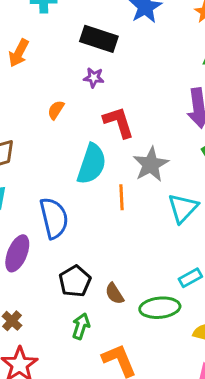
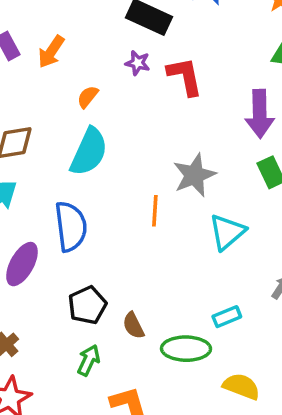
orange arrow: (19, 53) -> (51, 52), moved
red L-shape: (119, 122) -> (185, 76), moved
cyan semicircle: (92, 164) -> (89, 152), moved

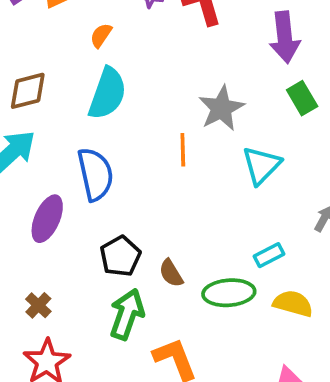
green arrow: (89, 360) -> (127, 314), size x1.5
yellow semicircle: (241, 386) -> (293, 303), moved

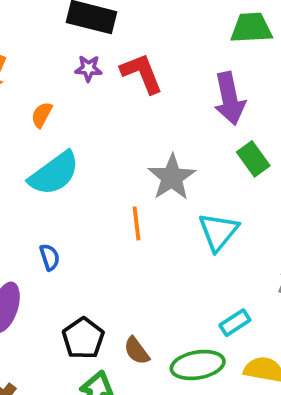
cyan semicircle: (107, 94) -> (54, 173), turned 40
blue semicircle: (95, 174) -> (50, 257), size x0.5

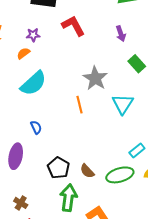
purple star: (88, 68) -> (33, 35), moved
purple arrow: (230, 99) -> (121, 34), size x0.6
orange semicircle: (42, 115) -> (23, 53), turned 32

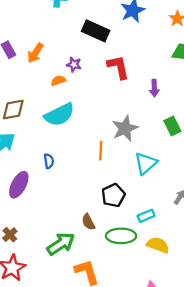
purple arrow: (121, 34) -> (154, 88), moved
black pentagon: (58, 168) -> (113, 195), moved
green arrow: (68, 198) -> (61, 244), turned 32

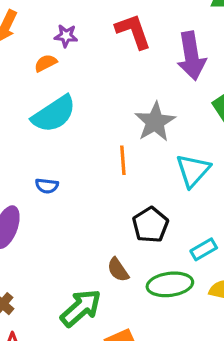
purple arrow: (154, 88) -> (191, 56), size x1.8
blue semicircle: (49, 161) -> (47, 186), turned 112

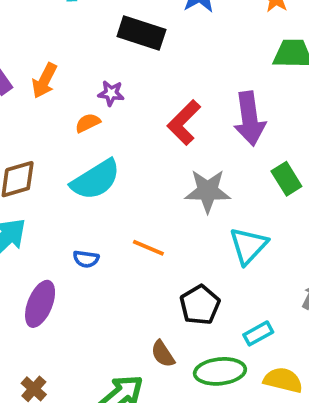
red L-shape: (133, 31) -> (184, 122), moved, turned -117
gray star: (155, 122) -> (208, 191), turned 30
orange line: (123, 160) -> (148, 248), moved, turned -64

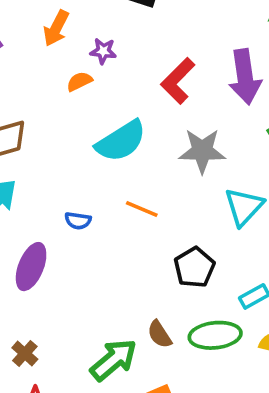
orange arrow: (44, 81) -> (56, 28), moved
cyan semicircle: (96, 180) -> (121, 141), moved
brown semicircle: (163, 354) -> (159, 334), moved

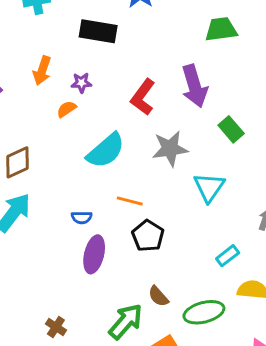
purple ellipse: (31, 267) -> (94, 254), moved
black pentagon: (194, 267) -> (148, 236), moved
green ellipse: (215, 335) -> (204, 312), moved

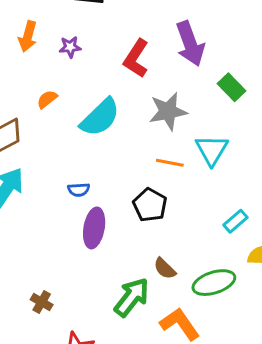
orange semicircle: (66, 109) -> (47, 99), moved
orange line: (130, 201) -> (170, 163), moved
brown cross: (56, 327) -> (42, 302), moved

